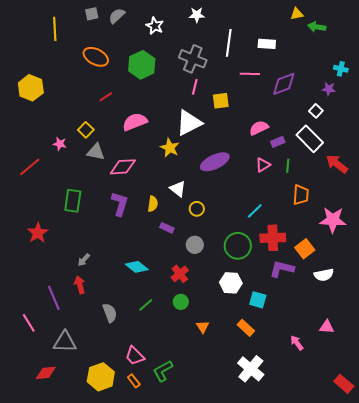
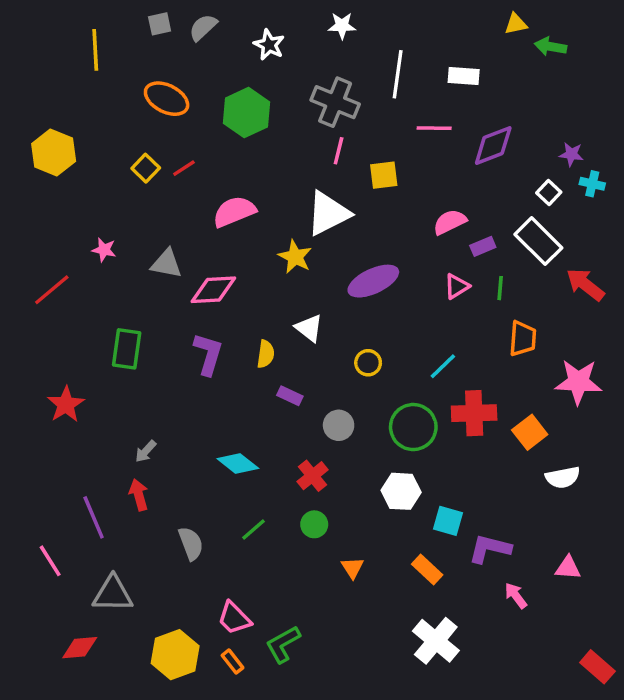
cyan cross: (341, 69) -> (592, 184), moved
yellow square: (86, 130) -> (146, 168), moved
yellow circle: (197, 209) -> (368, 363), moved
purple L-shape: (282, 269) -> (490, 549), moved

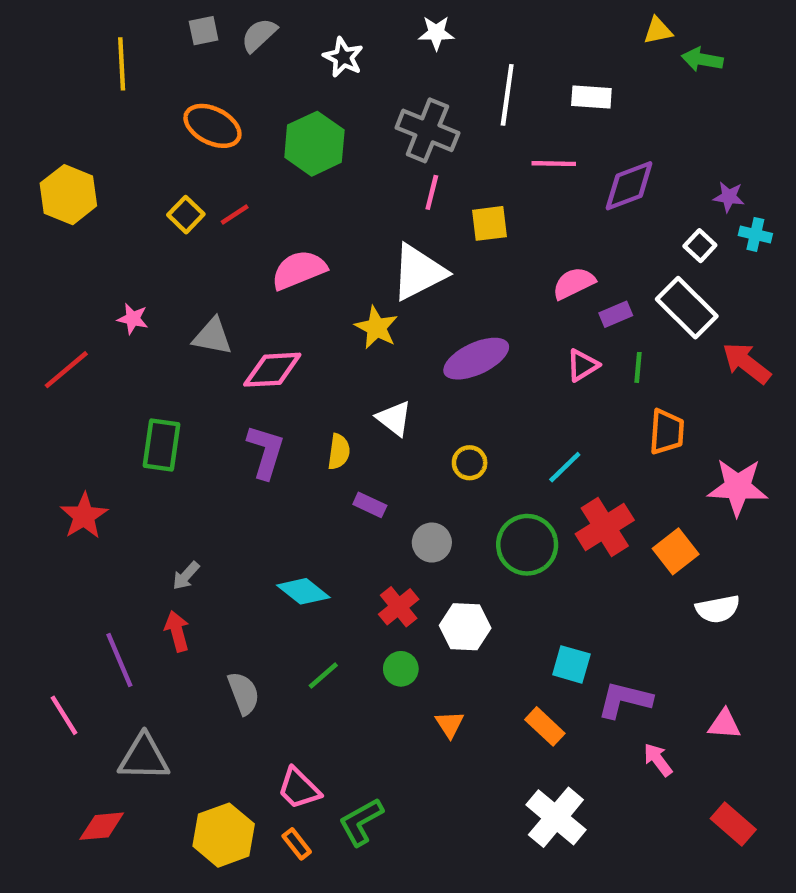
red cross: (474, 413) -> (605, 527), turned -30
white hexagon: (401, 491) -> (465, 627), moved
red rectangle: (597, 667) -> (733, 824), moved

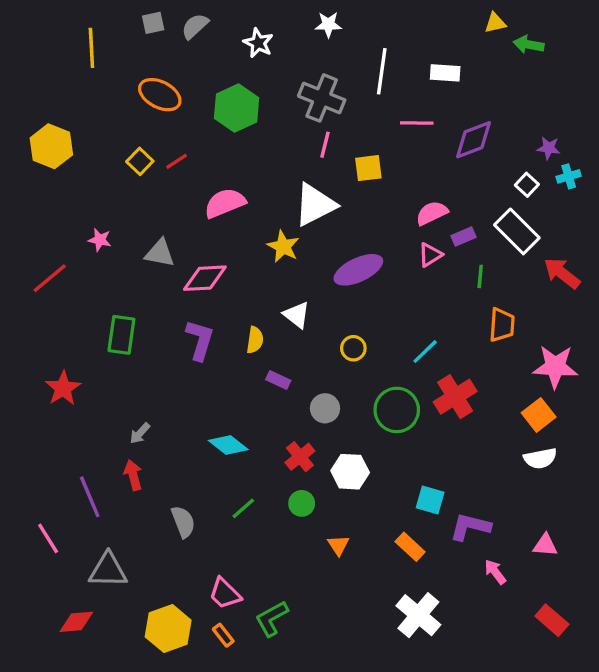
cyan cross: (755, 234) -> (569, 176), turned -30
pink triangle: (583, 365) -> (430, 255), moved
orange square: (676, 551) -> (539, 415), moved

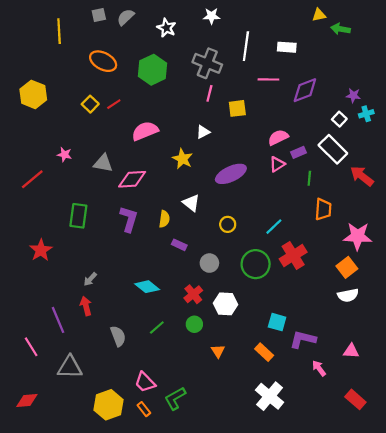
white triangle: (315, 205) -> (203, 132), size x0.5
red diamond: (76, 622) -> (27, 400), moved

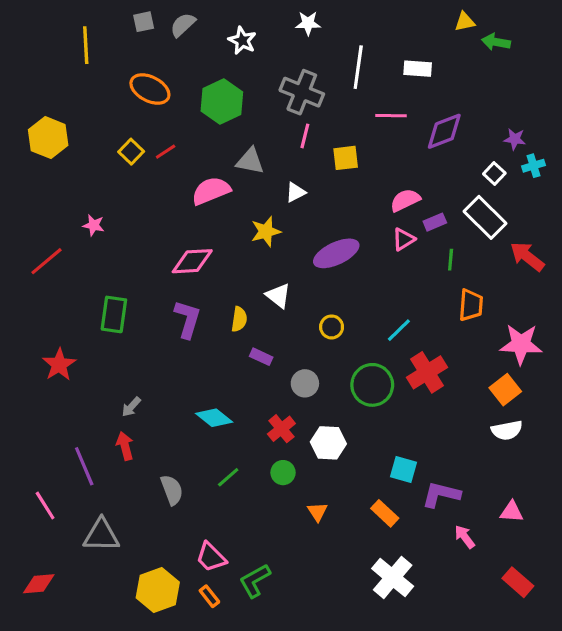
yellow star: (183, 159) -> (266, 231), turned 30
gray triangle: (103, 163) -> (250, 161), moved

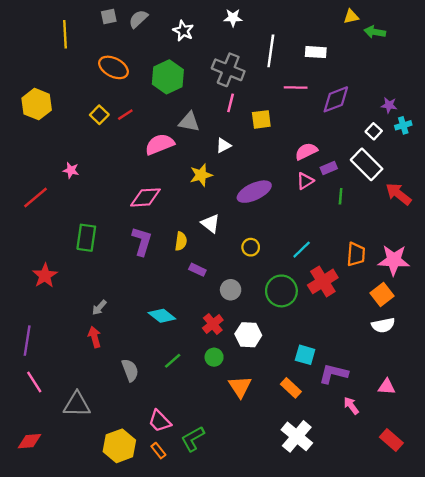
orange trapezoid: (471, 305) -> (356, 254), moved
purple line: (84, 466) -> (27, 341), moved, turned 32
orange triangle: (317, 512) -> (240, 387), size x1.5

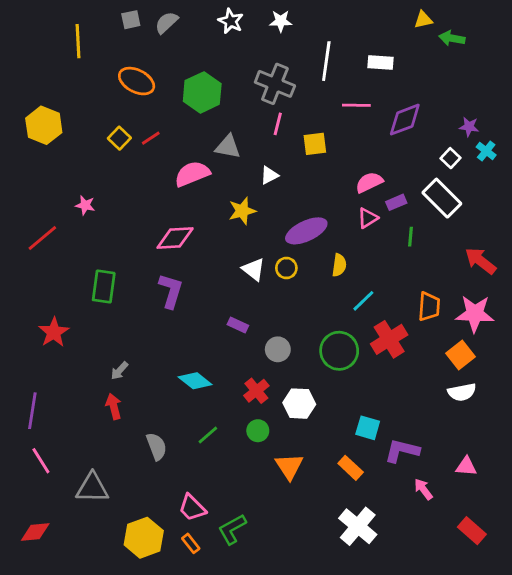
white star: (183, 31) -> (231, 21), moved
cyan cross: (403, 125) -> (486, 151), turned -35
red arrow: (398, 194) -> (480, 261), moved
yellow semicircle: (181, 241) -> (339, 265), moved
yellow circle: (251, 247) -> (286, 268), moved

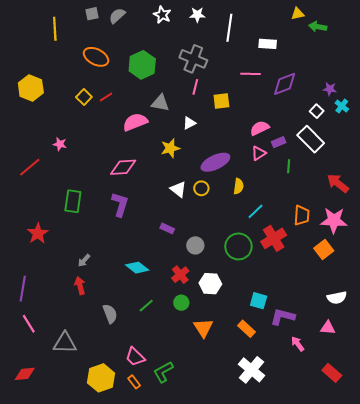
white line: (326, 61) -> (229, 28), moved
white semicircle: (462, 392) -> (337, 298), moved

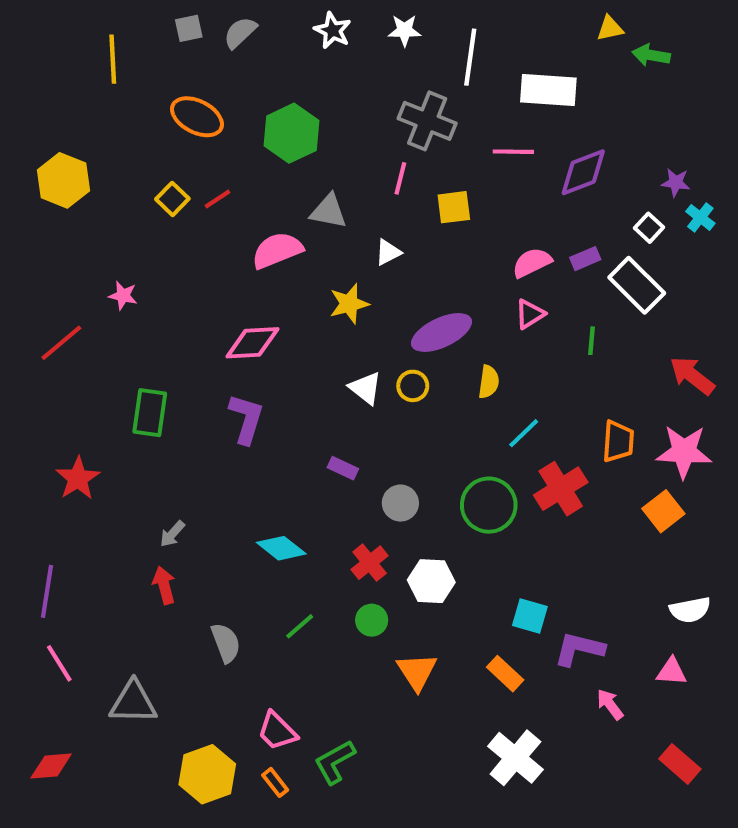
white rectangle: (268, 44) -> (548, 90), size x1.5
gray cross: (193, 59) -> (427, 121), moved
purple rectangle: (279, 142) -> (585, 259), moved

